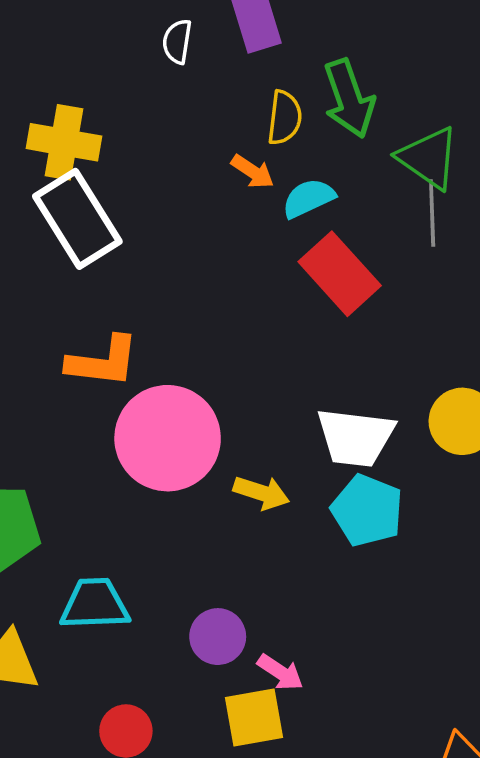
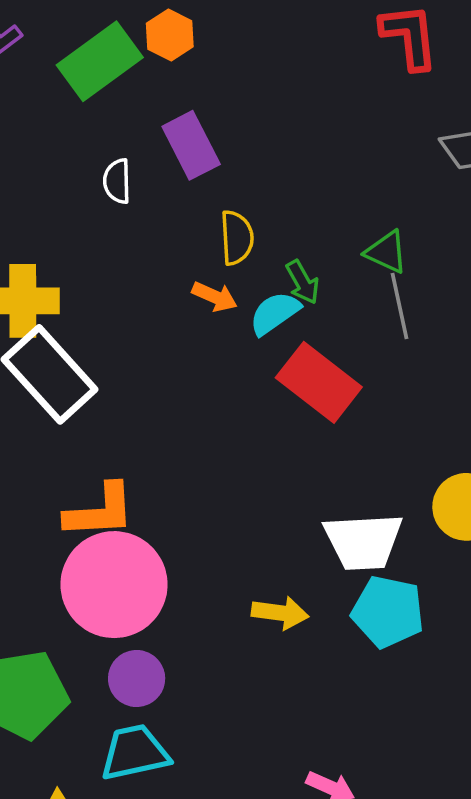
green arrow: (349, 99) -> (303, 282), moved, size x0.6
green triangle: (429, 158) -> (386, 252), size x0.7
pink circle: (168, 438) -> (114, 585), moved
purple circle: (218, 637) -> (137, 679), moved

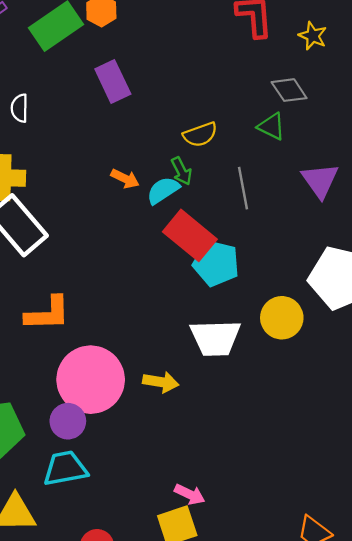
white semicircle: (117, 181) -> (20, 108), moved
yellow semicircle: (237, 238) -> (200, 135), moved, turned 72
green triangle: (386, 252) -> (271, 126), moved
pink circle: (114, 585) -> (91, 380), moved
cyan pentagon: (388, 612) -> (216, 263), moved

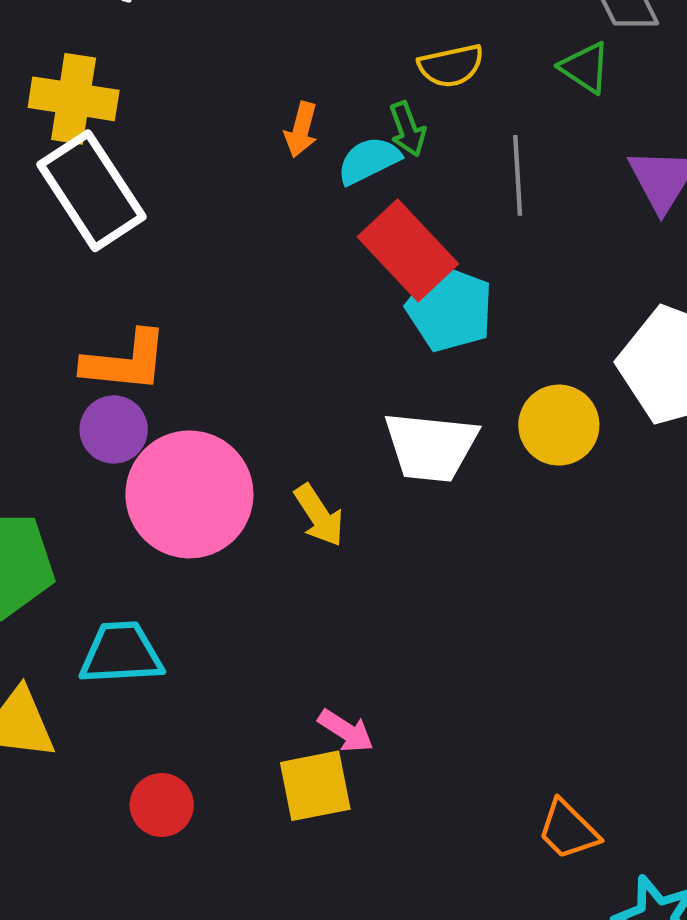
orange arrow: (125, 179) -> (301, 130), turned 72
yellow arrow: (161, 382) -> (319, 515), turned 40
purple circle: (68, 421) -> (114, 429), moved

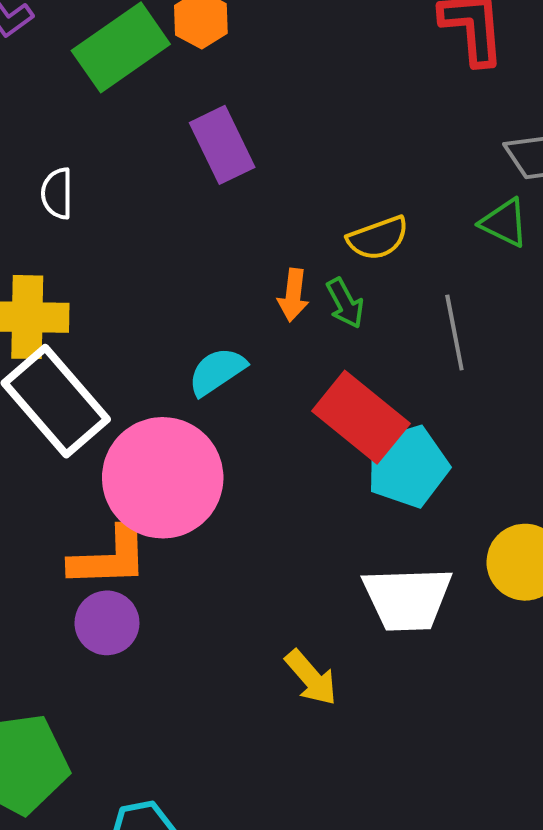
orange arrow: (301, 130) -> (293, 295), moved
cyan semicircle: (369, 160) -> (217, 371), moved
cyan pentagon: (450, 309) -> (408, 466), turned -30
pink circle: (189, 494) -> (163, 478), moved

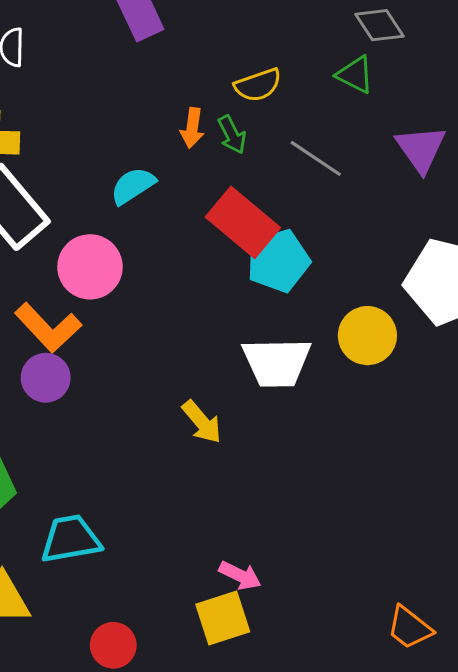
gray line: (454, 333) -> (316, 158), turned -46
pink circle: (163, 478) -> (90, 267), size x0.7
orange L-shape: (109, 558) -> (48, 328), turned 48

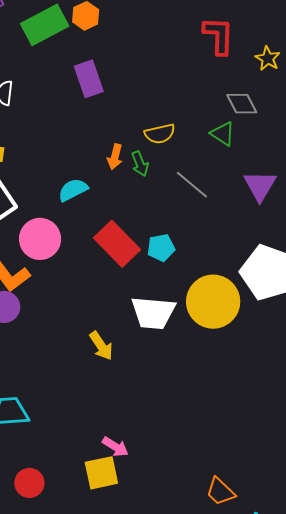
red rectangle: (243, 222) -> (117, 244), moved
cyan pentagon: (278, 261) -> (161, 248), size x0.7
yellow circle: (367, 336) -> (213, 302), size x1.4

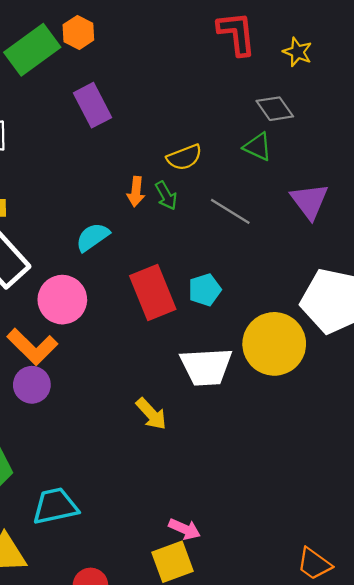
red rectangle: (117, 244) -> (153, 293), turned 30

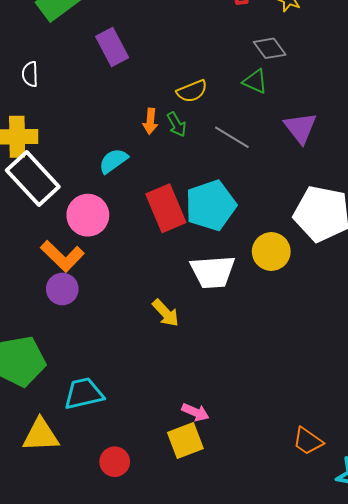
cyan pentagon: (205, 290) -> (211, 205), size x1.8
yellow circle: (274, 344) -> (271, 251), size x0.7

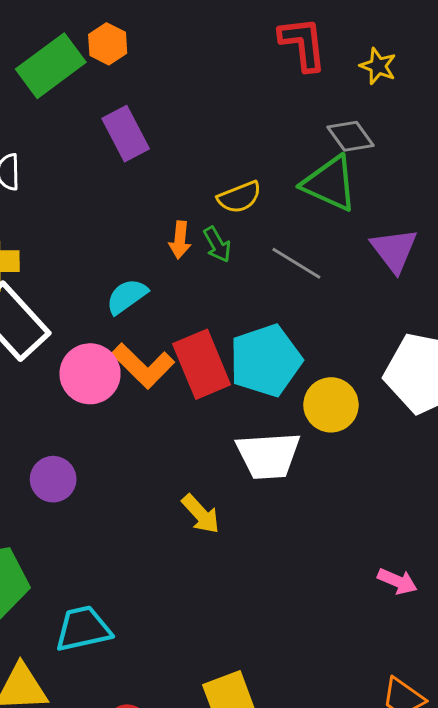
green triangle: (255, 81) -> (330, 183), size x1.6
yellow circle: (271, 251) -> (331, 405), moved
orange L-shape: (62, 256) -> (143, 366), moved
pink arrow: (195, 412) -> (397, 581), moved

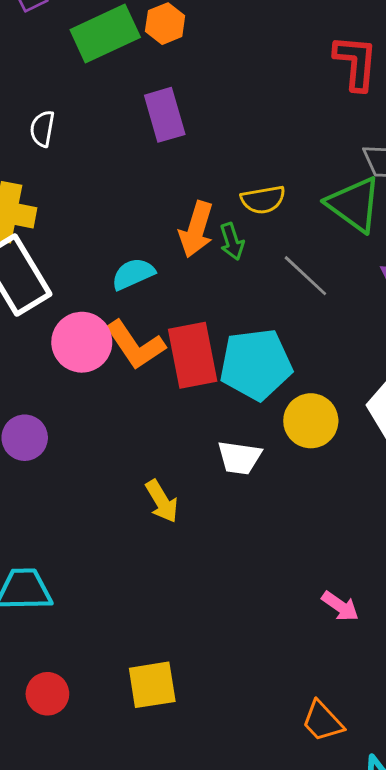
orange arrow: (180, 240) -> (196, 229), size x1.5
white trapezoid: (268, 455) -> (239, 458), size x0.7

